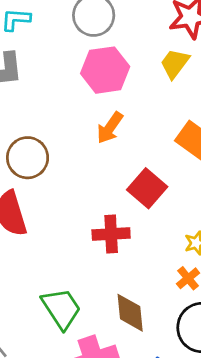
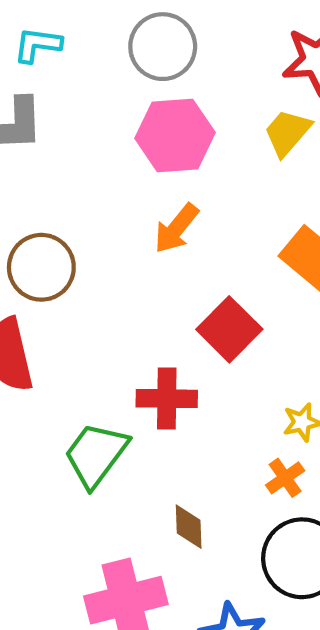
green trapezoid: (61, 308) -> (96, 455), moved, turned -114
brown diamond: (130, 313) -> (189, 527), size x0.7

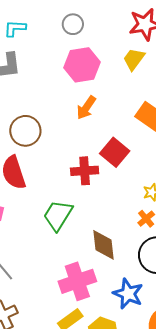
gray circle: (163, 47) -> (73, 24), size x0.7
red cross: (167, 399) -> (85, 171), moved
brown diamond: (189, 527) -> (103, 245), size x1.5

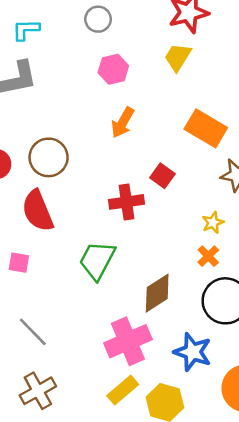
pink hexagon: (82, 65) -> (113, 69), size x0.7
red square: (115, 152) -> (162, 176), size x0.7
brown diamond: (103, 245) -> (157, 293), turned 68

